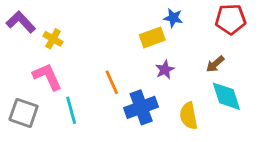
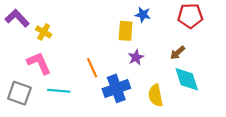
yellow rectangle: (152, 37) -> (126, 31), turned -66
cyan line: (71, 110) -> (59, 91), turned -70

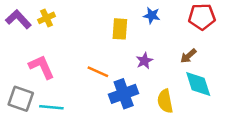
yellow rectangle: (126, 31) -> (120, 29), moved
yellow cross: (44, 32) -> (46, 18), moved, turned 35
orange line: (92, 68) -> (98, 72), turned -42
cyan line: (59, 91) -> (51, 107), moved

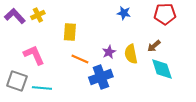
yellow rectangle: (120, 29) -> (70, 32), moved
purple star: (144, 61) -> (109, 52), moved
yellow semicircle: (165, 101) -> (131, 54), moved

